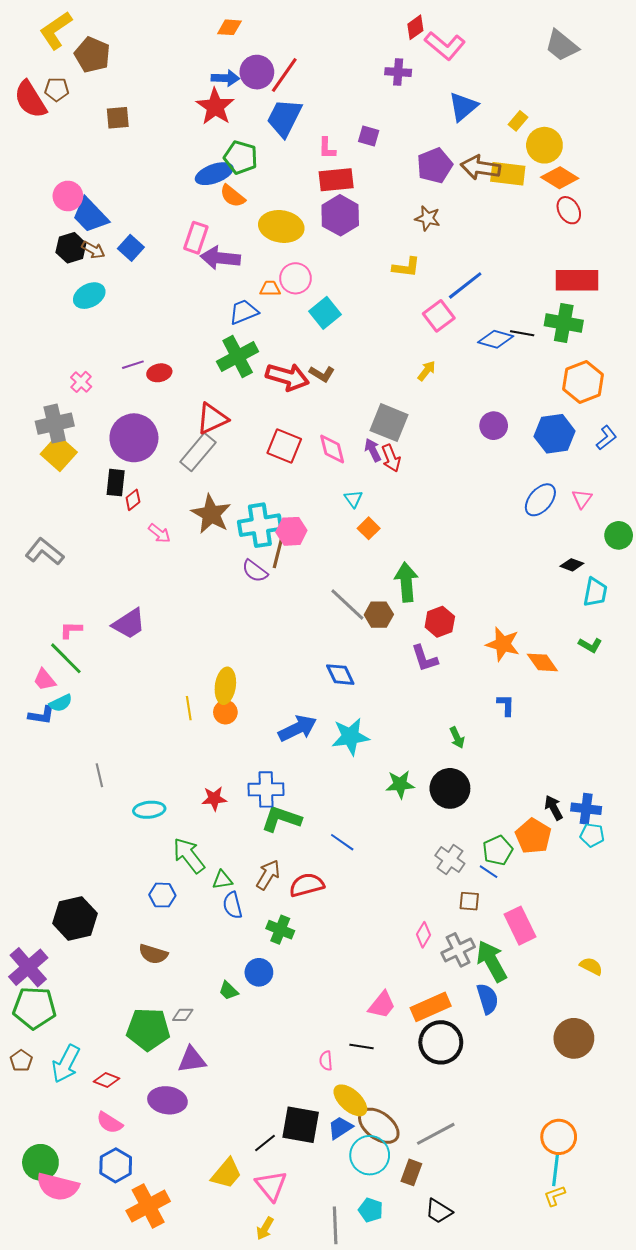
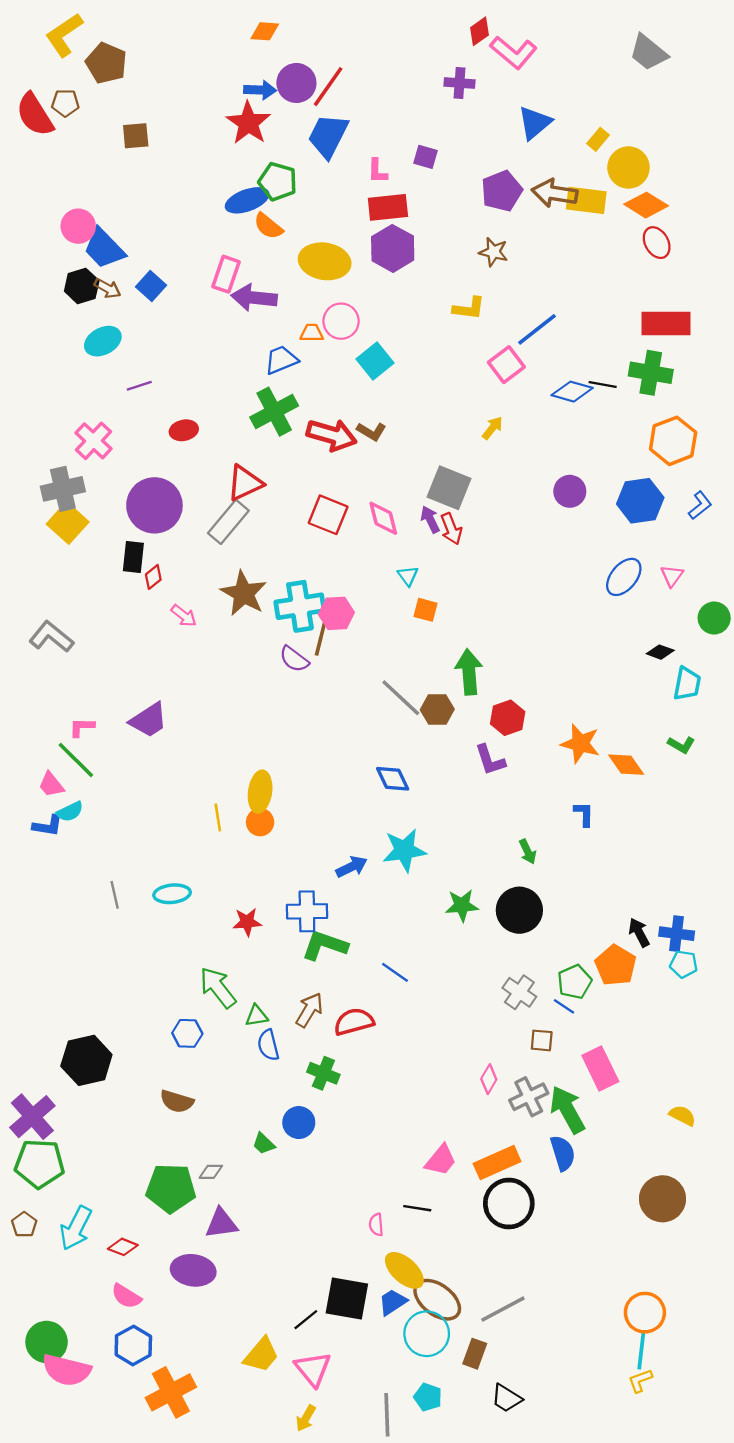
purple line: (133, 365) -> (139, 386), moved
pink cross: (81, 382) -> (93, 441), size x1.5
orange square: (369, 528) -> (425, 610), turned -30
blue arrow: (298, 728) -> (352, 867), moved, size x0.7
cyan ellipse: (149, 810) -> (172, 894), moved

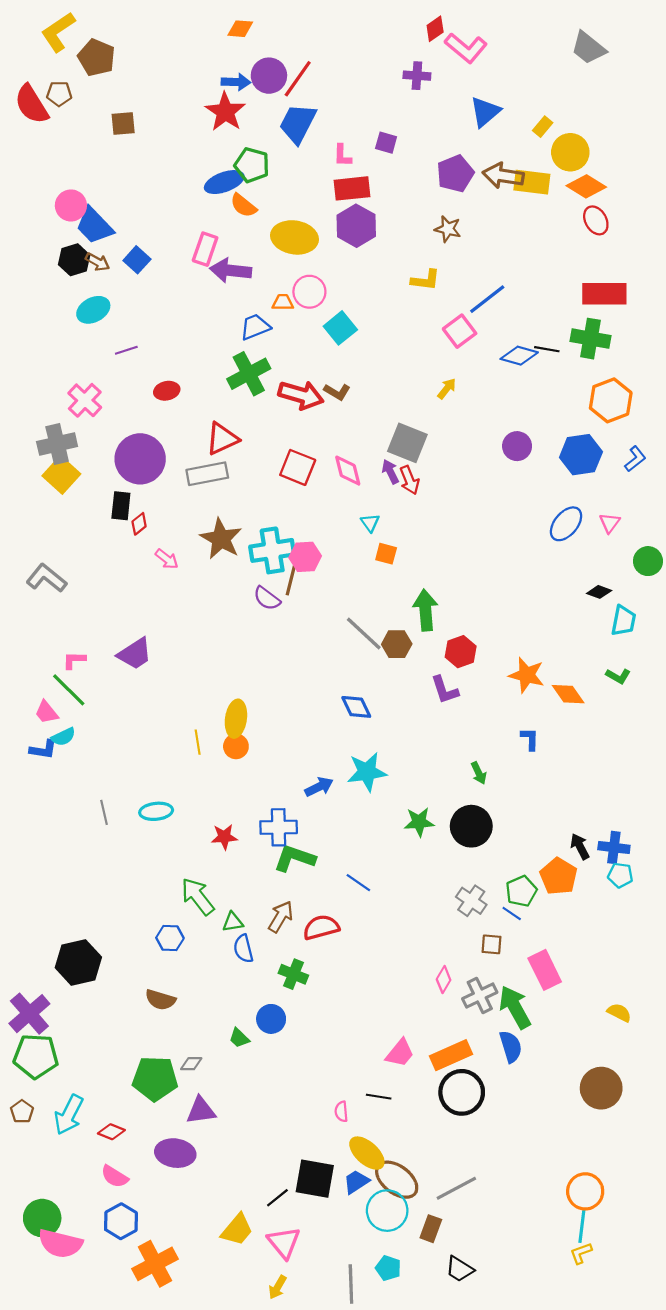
gray rectangle: (228, 522) -> (207, 474), turned 39

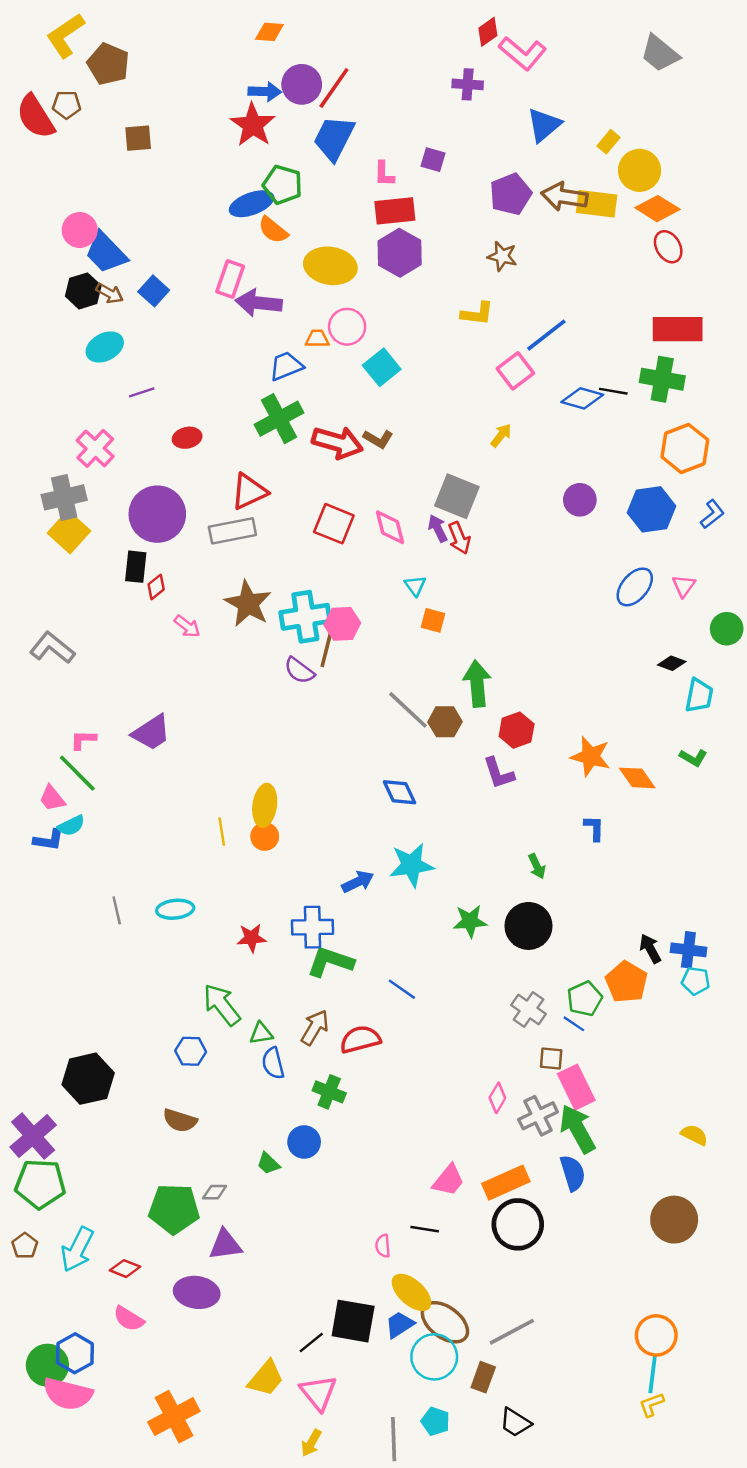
pink rectangle: (545, 970) -> (576, 1087), moved
blue hexagon: (121, 1221) -> (75, 1353), moved

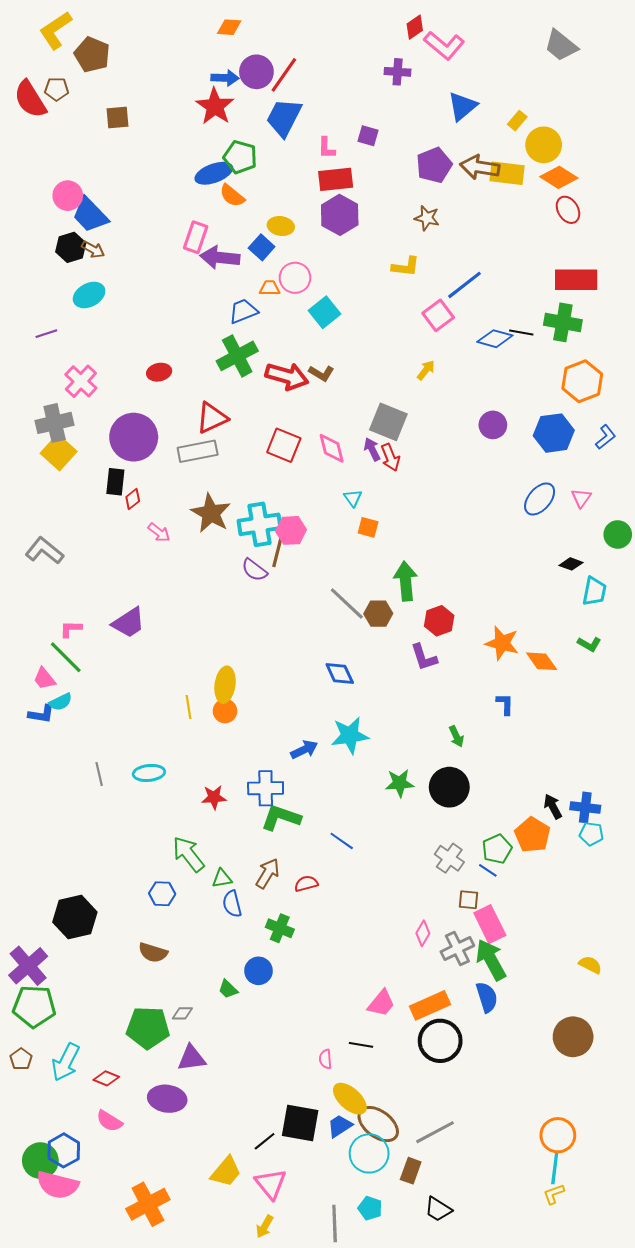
yellow ellipse: (330, 266) -> (281, 226), size x0.6
blue square: (154, 291) -> (262, 247), moved
purple line: (142, 392) -> (46, 334), moved
red semicircle: (360, 1039) -> (306, 884), size x0.7

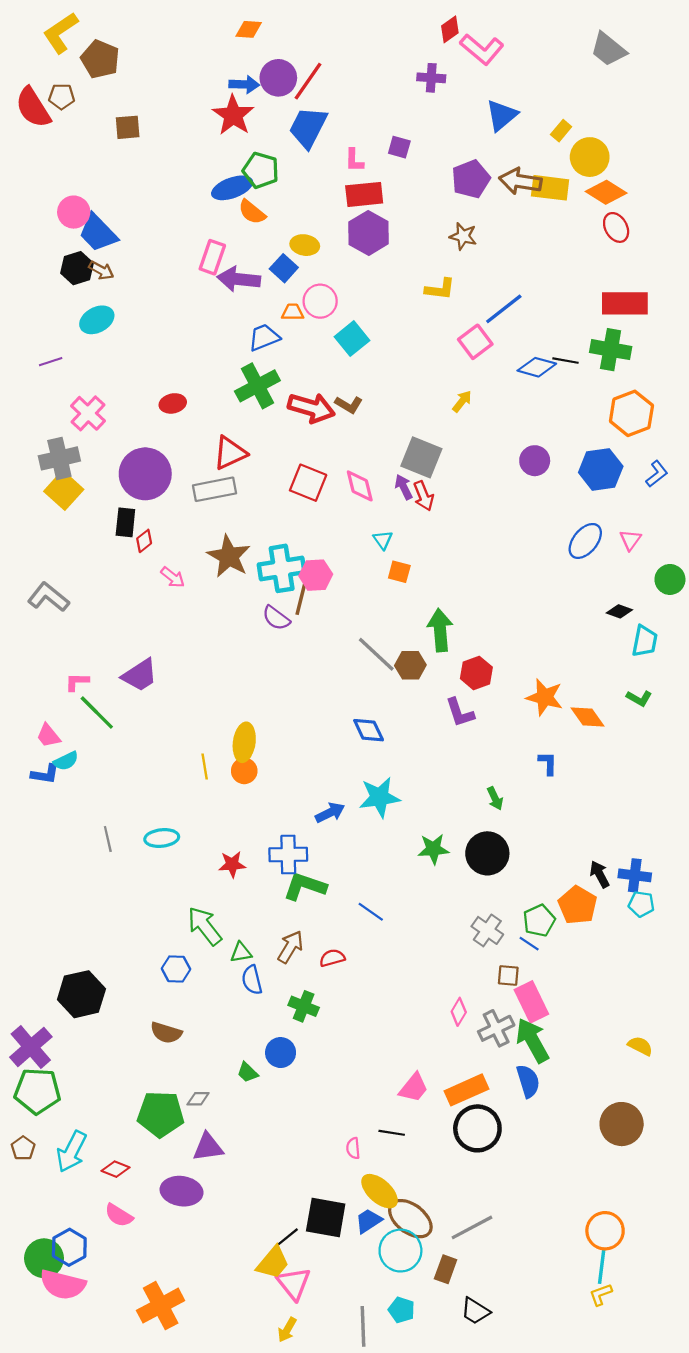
green line: (66, 657) -> (97, 713), moved
yellow trapezoid: (226, 1172) -> (273, 1263), moved

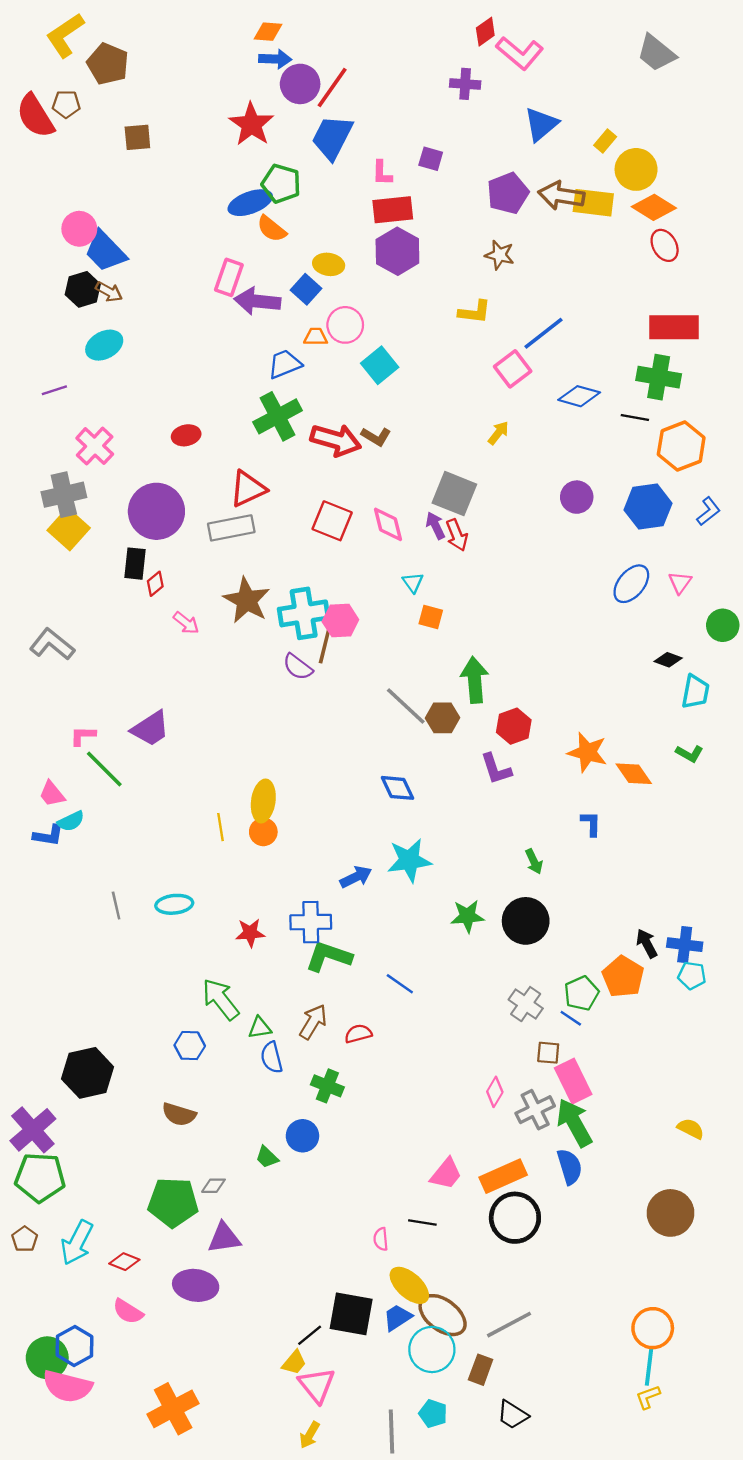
blue arrow: (244, 84) -> (275, 59), moved
black line: (565, 361) -> (635, 418), moved
yellow trapezoid: (273, 1263) -> (294, 1363), size x0.7

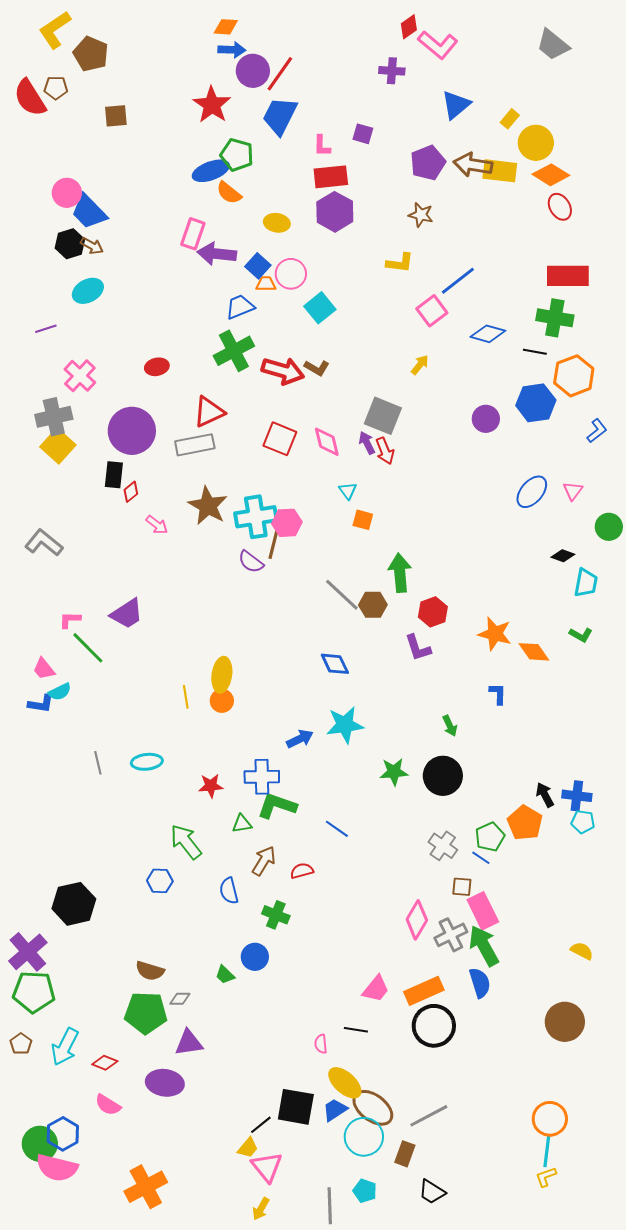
blue square: (306, 289) -> (258, 266), moved
blue hexagon: (648, 507) -> (536, 403), moved
green triangle: (260, 1028) -> (242, 824), moved
pink diamond: (495, 1092) -> (417, 920), size x1.5
brown semicircle: (179, 1114) -> (150, 971), moved

